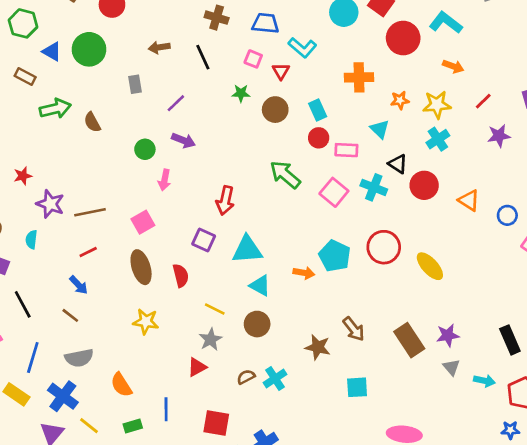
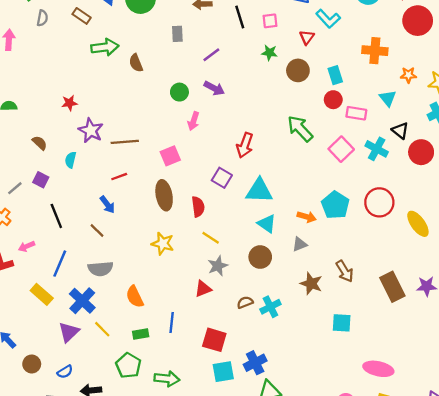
pink square: (253, 59) -> (270, 21), moved, turned -35
yellow line: (215, 309) -> (211, 238), moved
gray triangle: (451, 367) -> (300, 244), moved, turned 42

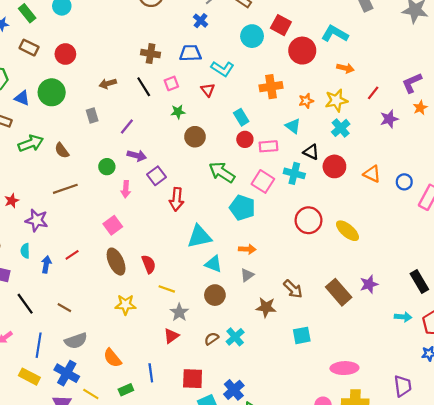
brown circle: (298, 70) -> (195, 137), moved
brown line: (125, 142) -> (65, 189), moved
purple square: (222, 178) -> (156, 176), moved, turned 36
blue arrow: (107, 205) -> (46, 264), moved, turned -119
cyan pentagon: (335, 205) -> (242, 208), moved

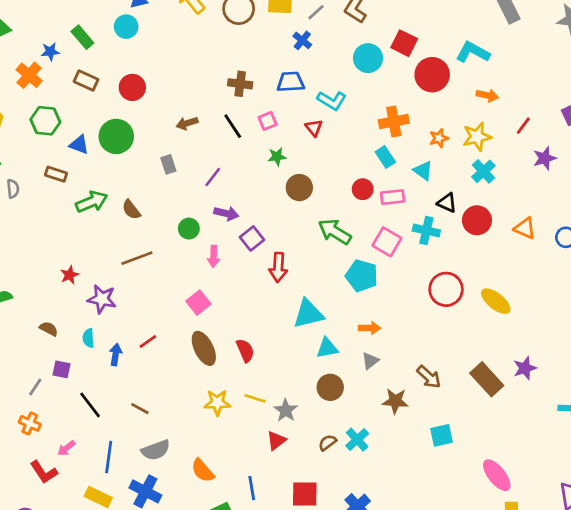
cyan rectangle: (241, 117) -> (385, 157), moved
cyan triangle: (213, 264) -> (327, 348), turned -30
yellow line: (167, 289) -> (255, 398), moved
pink ellipse: (344, 368) -> (497, 475), turned 55

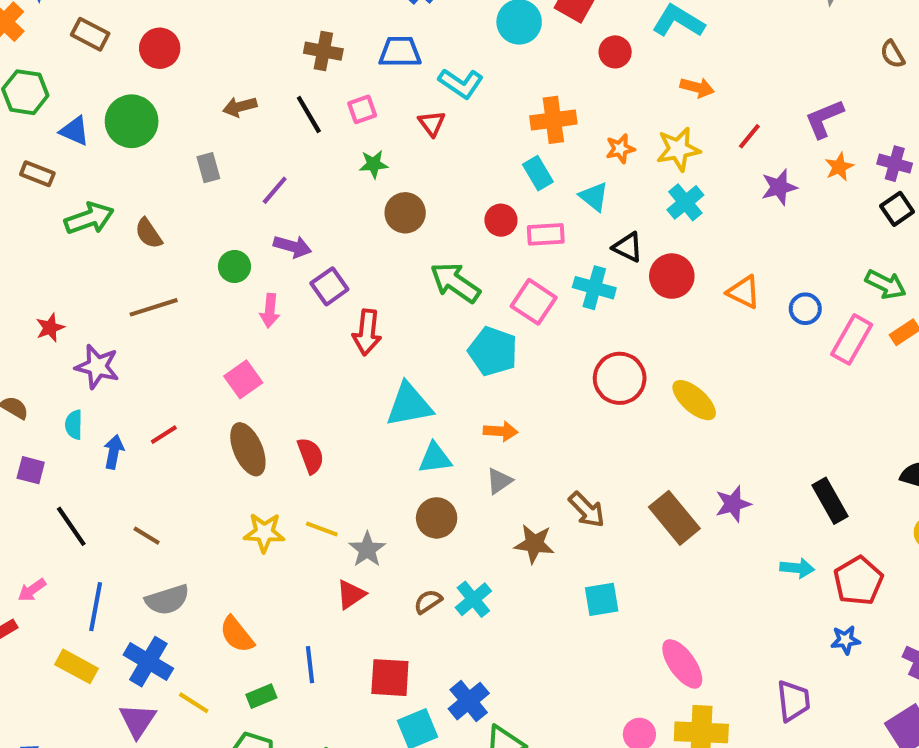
red circle: (432, 75) -> (615, 52), size x0.6

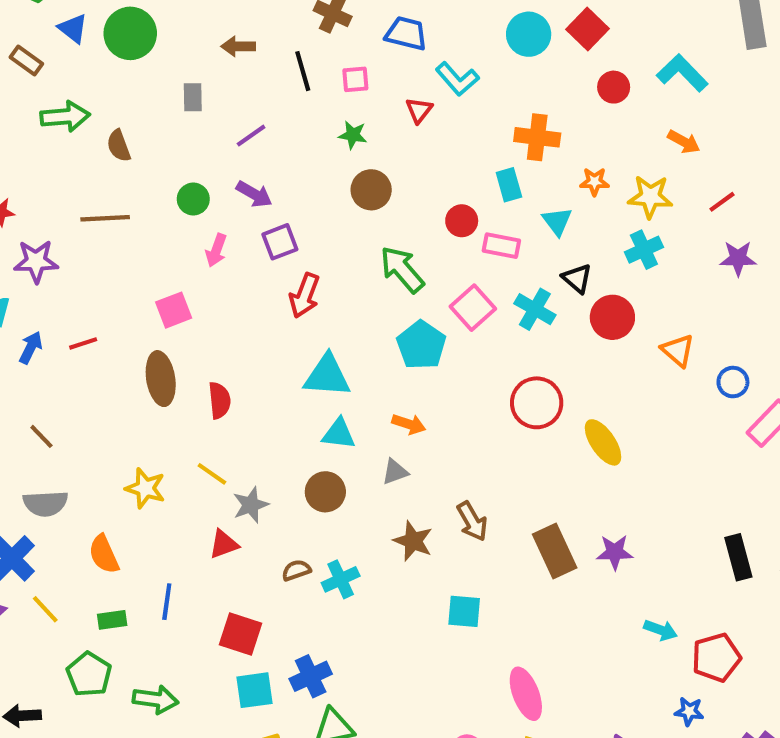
purple star: (97, 367) -> (36, 261), turned -30
black rectangle: (830, 501) -> (738, 557), moved
yellow star: (264, 533) -> (145, 488), moved

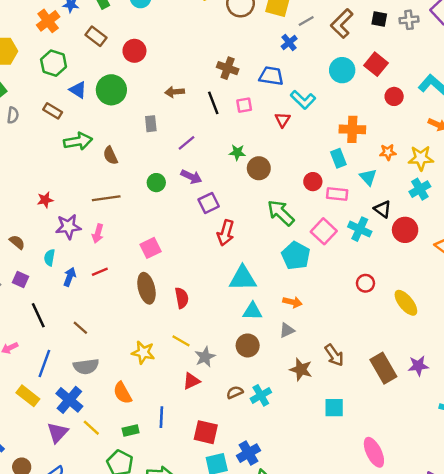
green star: (353, 135) -> (237, 152), moved
pink arrow: (216, 250) -> (98, 233), moved
red circle: (537, 403) -> (365, 283), size x0.6

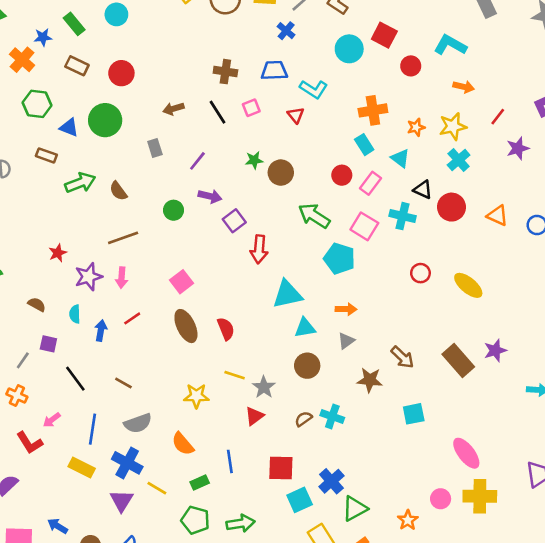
pink rectangle: (337, 194) -> (371, 183), turned -48
cyan cross: (261, 395) -> (332, 416), turned -30

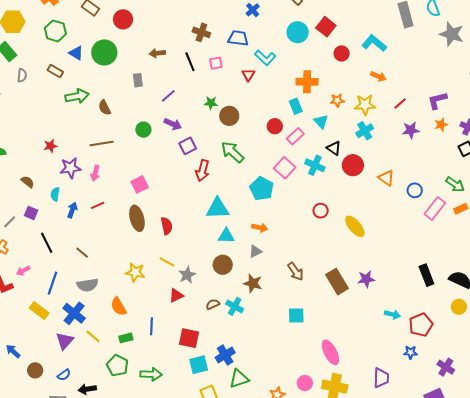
green arrow: (314, 216) -> (232, 152), moved
brown star: (370, 380) -> (253, 283), moved

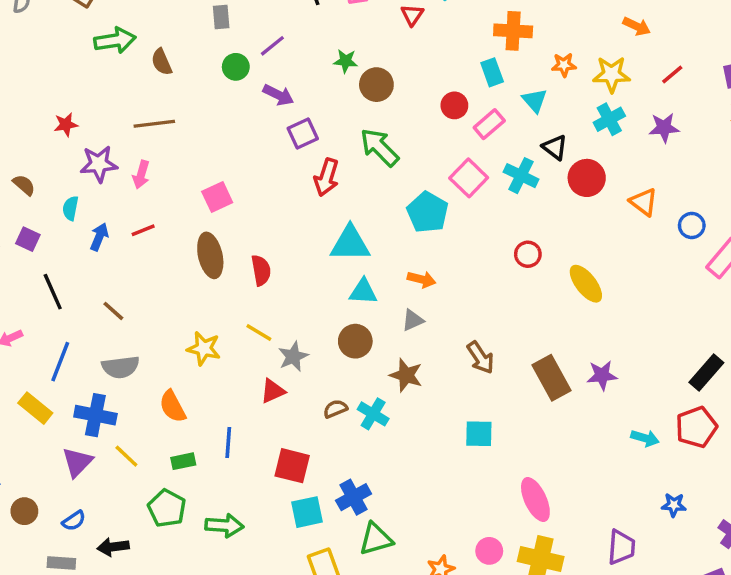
green circle: (143, 130) -> (236, 67), moved
purple star: (411, 130) -> (664, 128), moved
black rectangle: (426, 275) -> (706, 373), turned 60
blue cross: (74, 313) -> (95, 415), turned -30
red pentagon: (421, 325) -> (696, 427), moved

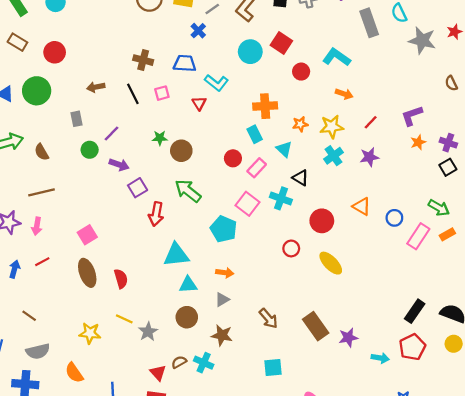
red circle: (587, 178) -> (322, 221), moved
purple star: (602, 375) -> (348, 338), moved
red triangle: (273, 391) -> (158, 373), moved, turned -42

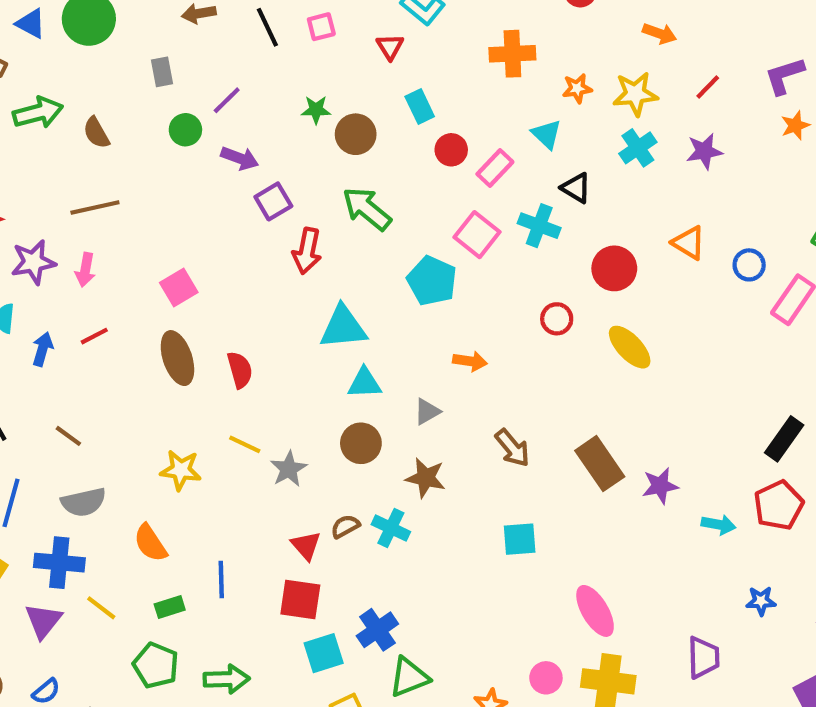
cyan rectangle: (255, 134) -> (420, 107), moved
orange arrow: (225, 273) -> (470, 361), moved

